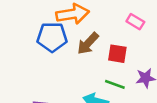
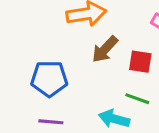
blue pentagon: (52, 37) -> (49, 79), moved

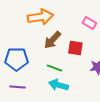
green line: (137, 99) -> (54, 68), moved

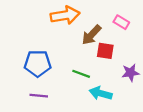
brown arrow: (52, 40) -> (92, 35), moved
cyan arrow: (58, 85) -> (101, 93), moved

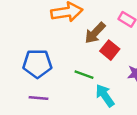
red square: (105, 51) -> (110, 50), turned 30
cyan arrow: (101, 93) -> (105, 95), turned 40

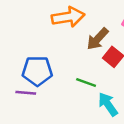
purple line: (39, 98) -> (26, 93), moved

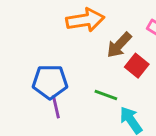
purple line: (26, 93) -> (56, 107), moved, turned 72

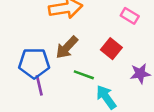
brown arrow: (119, 45) -> (67, 47), moved

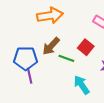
green line: (84, 75) -> (66, 58), moved

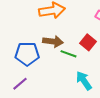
brown arrow: (51, 46) -> (53, 41), turned -126
purple line: (30, 76) -> (20, 84), moved, turned 63

